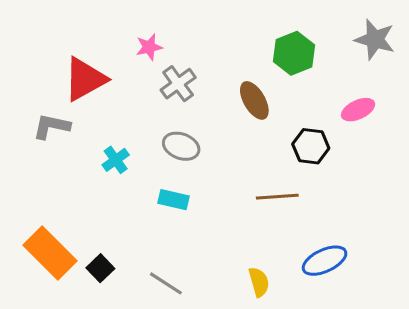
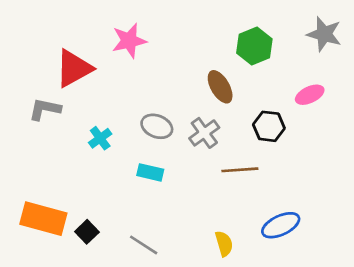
pink star: (149, 47) -> (129, 41), size x1.5
gray cross: (178, 84) -> (204, 133), moved
orange rectangle: (50, 253) -> (43, 219), turned -30

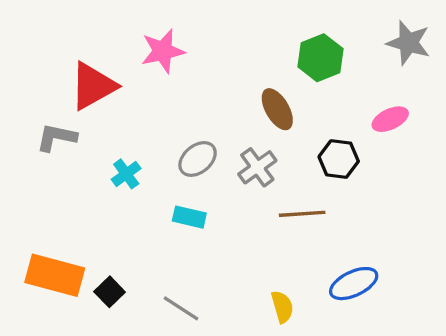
gray ellipse: (157, 126) -> (198, 159), turned -60

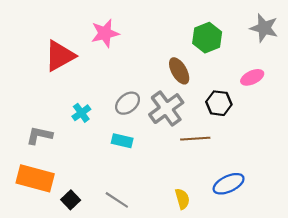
gray L-shape: (56, 137) -> (39, 135), moved
gray cross: (257, 167) -> (166, 109), size x1.4
black square: (110, 292) -> (71, 200), moved

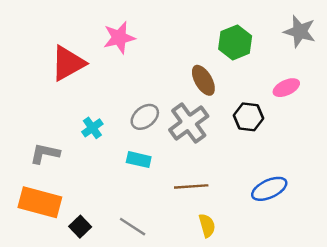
brown line: (195, 139) -> (191, 186), moved
blue ellipse: (229, 184) -> (269, 189), moved

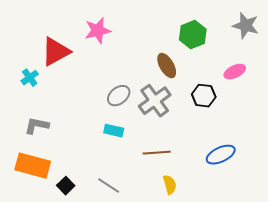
cyan cross: (92, 128) -> (30, 78), moved

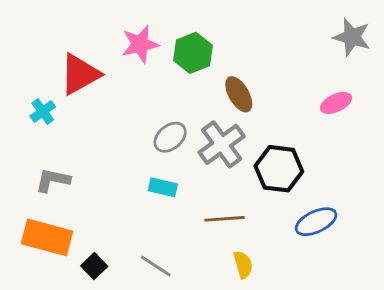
green hexagon: (193, 35) -> (193, 53), moved
black hexagon: (204, 96) -> (279, 169), moved, size x1.4

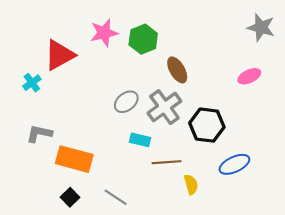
cyan rectangle: (163, 187) -> (140, 140), moved
orange rectangle: (47, 237) -> (74, 159), moved
yellow semicircle: (243, 265) -> (191, 184), moved

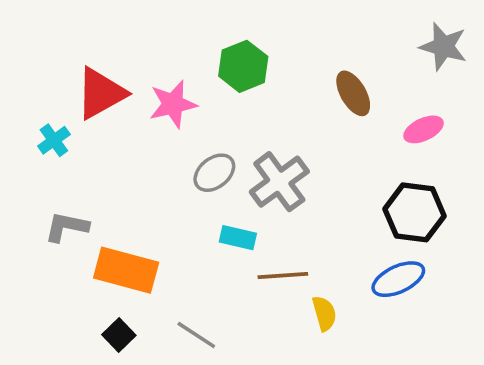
pink star: (104, 33) -> (173, 104), moved
brown ellipse: (177, 70) -> (353, 93), moved
black hexagon: (207, 125) -> (415, 212), moved

